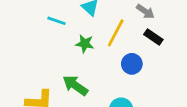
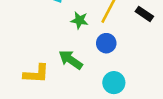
blue circle: (132, 64) -> (106, 43), moved

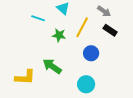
blue circle: (106, 43) -> (91, 53), moved

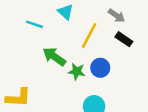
green star: (59, 35) -> (77, 72), moved
green arrow: (52, 66) -> (54, 57), moved

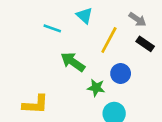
green star: (77, 72) -> (96, 88), moved

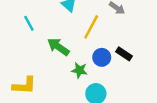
cyan line: (52, 28) -> (29, 23), moved, turned 42
black rectangle: (145, 44) -> (124, 54), moved

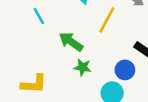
blue circle: (102, 57) -> (125, 70), moved
green star: (79, 70) -> (83, 67), moved

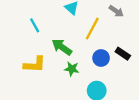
blue circle: (125, 70) -> (101, 58), moved
yellow L-shape: (34, 84) -> (35, 65), moved

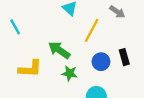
cyan line: (35, 25) -> (15, 27), moved
black rectangle: (123, 54) -> (124, 57), turned 40

